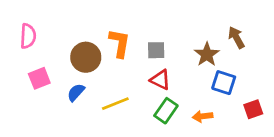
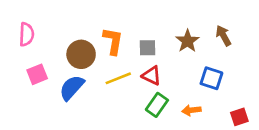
brown star: (207, 54) -> (187, 41), moved
blue semicircle: (76, 92) -> (72, 88), size x1.5
yellow line: (115, 104) -> (118, 78), moved
red square: (253, 109) -> (239, 117), moved

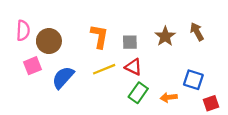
brown circle: (81, 54) -> (49, 41), moved
blue square: (211, 78) -> (193, 80), moved

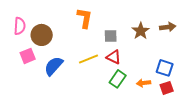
brown arrow: (197, 32) -> (168, 27), turned 112
orange L-shape: (99, 36) -> (85, 18), moved
red square: (211, 103) -> (167, 88), moved

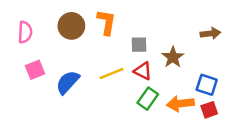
brown star: (141, 31) -> (173, 57), moved
brown circle: (42, 35) -> (71, 26), moved
orange arrow: (144, 83) -> (180, 104), size x1.5

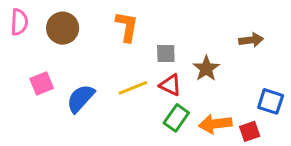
brown circle: (71, 26) -> (63, 28), moved
pink semicircle: (25, 32) -> (19, 22), moved
blue square: (207, 85) -> (271, 101), moved

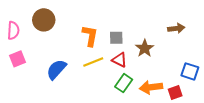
pink semicircle: (19, 22) -> (13, 30), moved
orange L-shape: (127, 27) -> (90, 36), moved
pink square: (42, 83) -> (17, 59), moved

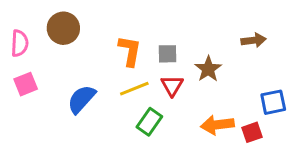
red triangle: (119, 60) -> (172, 86), turned 35
blue square: (190, 71) -> (273, 102), turned -30
green rectangle: (124, 83) -> (149, 122), moved

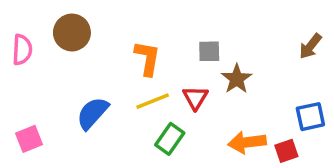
brown arrow: (254, 40) -> (310, 46), moved, turned 135
gray square: (168, 54) -> (209, 51), moved
pink square: (26, 84) -> (29, 139), moved

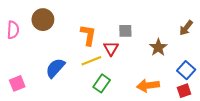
brown star: (237, 79) -> (158, 47), moved
red triangle: (195, 98) -> (111, 48), moved
blue square: (310, 117) -> (186, 70), turned -36
red square: (286, 151) -> (184, 91), moved

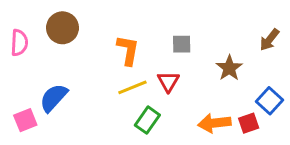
red triangle: (111, 48) -> (168, 81), moved
blue semicircle: (55, 68) -> (54, 98), moved
red square: (184, 91) -> (249, 123), moved

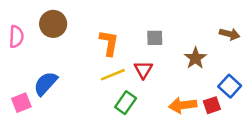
brown arrow: (269, 40) -> (230, 34), turned -114

